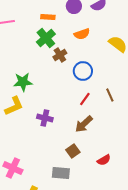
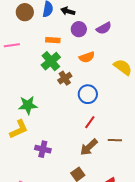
brown line: (110, 95) -> (115, 140), moved, turned -64
purple cross: (45, 118) -> (43, 149), moved

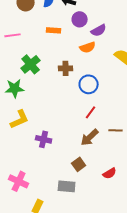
purple semicircle: (104, 28) -> (99, 30), moved
green cross: (51, 61) -> (31, 64), moved
brown cross: (65, 78) -> (66, 68), turned 32
green star: (28, 105) -> (15, 88), moved

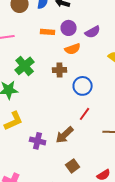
purple circle: (80, 19) -> (69, 28), moved
orange semicircle: (88, 47) -> (73, 49), moved
brown arrow: (90, 137) -> (65, 135), moved

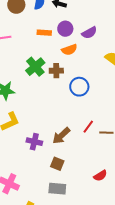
green cross: (25, 66) -> (35, 67), moved
red line: (85, 114) -> (88, 127), moved
brown square: (73, 166) -> (57, 164), moved, turned -32

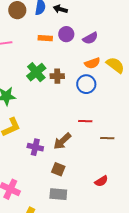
orange semicircle: (69, 50) -> (92, 63), moved
blue circle: (79, 87) -> (86, 84), moved
red line: (88, 127) -> (85, 121), moved, turned 56

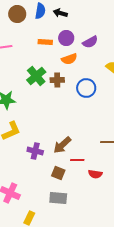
orange semicircle: (92, 63) -> (69, 59), moved
red line: (85, 121) -> (77, 160), moved
red semicircle: (101, 181) -> (95, 174), moved, turned 40

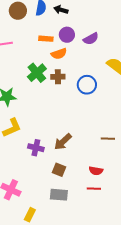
orange semicircle: (69, 59) -> (59, 54), moved
red line: (77, 160) -> (94, 189), moved

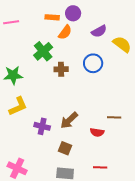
purple semicircle: (91, 39) -> (99, 31), moved
orange semicircle: (59, 54) -> (65, 32), turned -35
brown cross: (58, 77) -> (61, 69), moved
red semicircle: (96, 171) -> (97, 132), moved

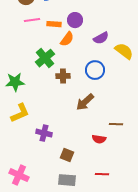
pink line: (11, 22) -> (32, 20), moved
brown arrow: (69, 120) -> (85, 102), moved

